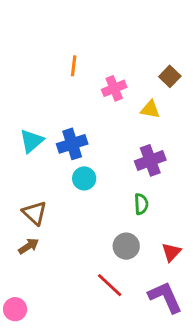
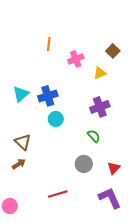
yellow triangle: (150, 109) -> (100, 73), turned -32
green semicircle: (141, 204) -> (94, 136), turned -40
red line: (110, 285) -> (58, 194), moved, turned -60

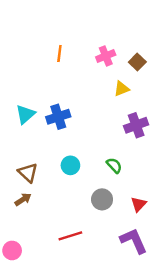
pink cross: (76, 59) -> (106, 56), moved
purple cross: (100, 107) -> (136, 125), moved
cyan circle: (56, 119) -> (70, 165), moved

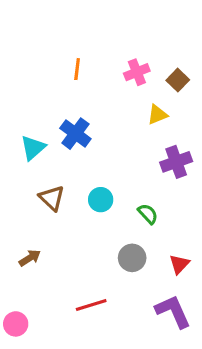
blue cross: (58, 117) -> (75, 134), moved, turned -35
cyan circle: (70, 165) -> (101, 200), moved
brown triangle: (28, 173) -> (52, 198), moved

